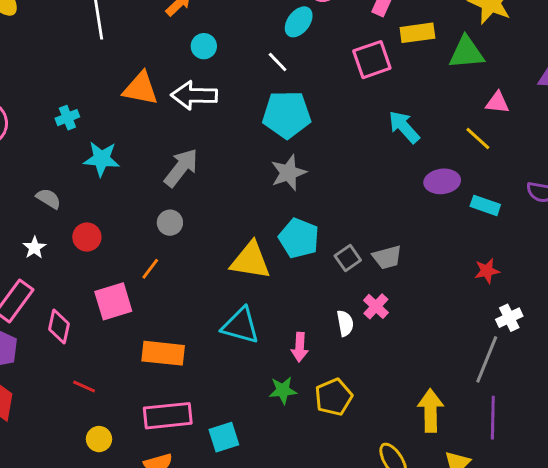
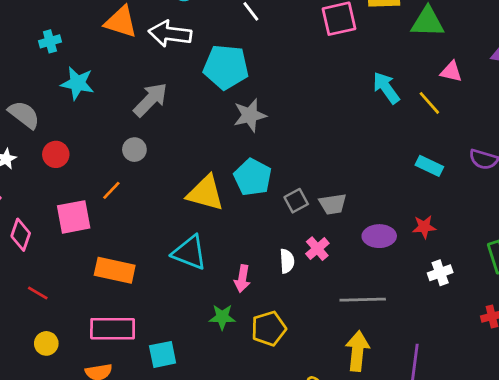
cyan pentagon: (287, 115) -> (226, 67), moved
cyan arrow: (404, 127) -> (386, 88), moved
purple ellipse: (442, 181) -> (379, 236), moved
gray semicircle: (48, 199) -> (24, 115), size x1.4
gray line: (487, 359) -> (363, 300), moved, turned 60

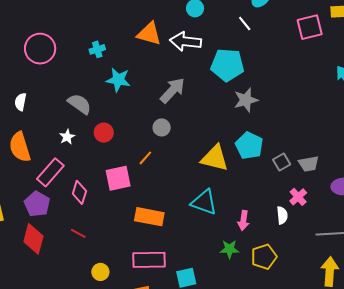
white semicircle: (287, 261) -> (282, 215), moved
red line: (38, 293) -> (78, 233), moved

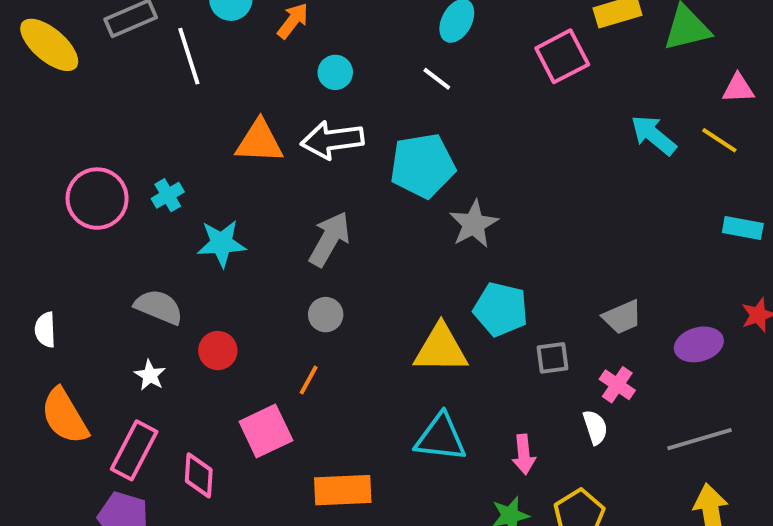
pink circle: (40, 49) -> (97, 199), moved
gray square: (282, 162) -> (553, 358), moved, turned 36

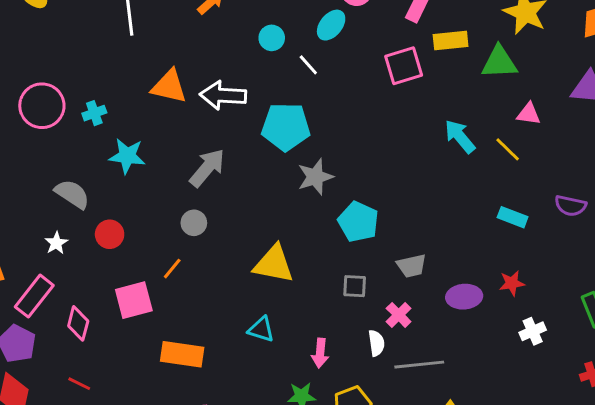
cyan circle: (335, 72) -> (272, 38), moved
cyan pentagon: (501, 309) -> (358, 222), moved
cyan triangle: (441, 438) -> (261, 329), size x0.7
gray line: (699, 439) -> (419, 365), moved

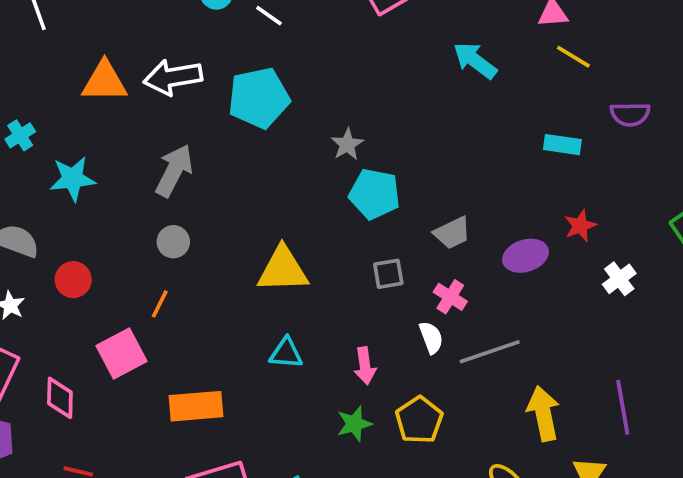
yellow line: (508, 149) -> (573, 57), moved
gray star: (315, 177) -> (347, 144), moved, size x0.7

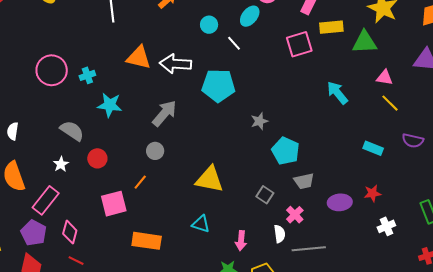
cyan pentagon: (375, 194) -> (286, 151), moved
gray square: (388, 274) -> (265, 195), turned 30
pink diamond: (60, 398) -> (70, 232), moved

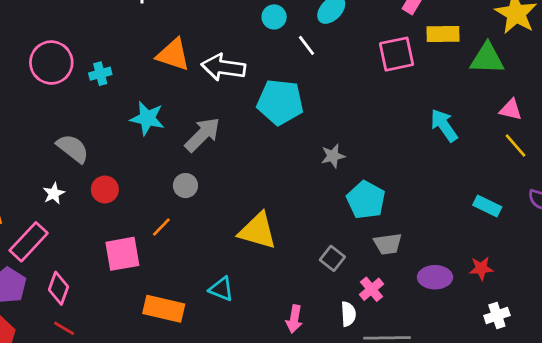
cyan star: (110, 105) -> (147, 118), moved
cyan triangle: (201, 224) -> (221, 289), moved

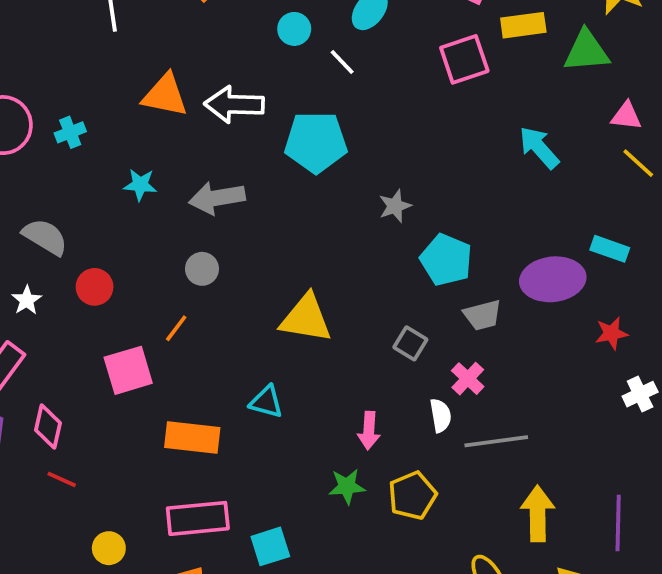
cyan star: (147, 118) -> (140, 185), size x0.7
gray arrow: (203, 135) -> (217, 198), turned -138
purple ellipse: (435, 277) -> (553, 279), moved, size x1.4

